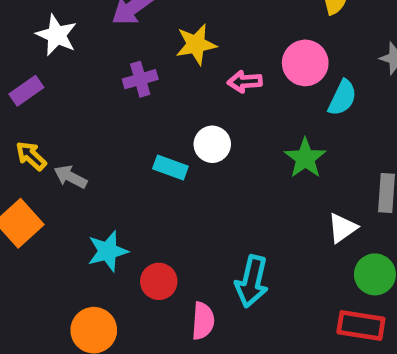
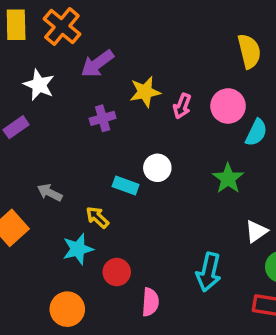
pink arrow: (245, 82) -> (182, 106), moved, turned -65
yellow arrow: (31, 156) -> (97, 217), moved
cyan arrow: (252, 281) -> (209, 272), moved

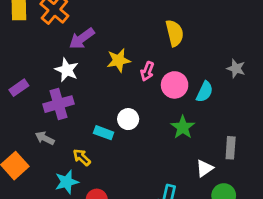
yellow semicircle: (249, 51) -> (175, 33), moved
white star: (39, 85) -> (67, 70), moved
pink circle: (228, 106) -> (175, 85), moved
purple cross: (103, 118) -> (58, 104), moved, size x1.5

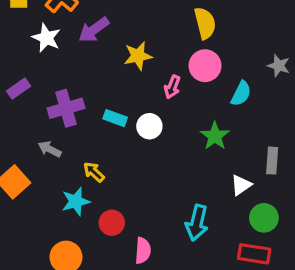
white star: (67, 70) -> (46, 38), moved
pink arrow: (147, 71) -> (172, 87), moved
pink circle: (175, 85) -> (205, 66), moved
cyan rectangle: (104, 133) -> (115, 118), moved

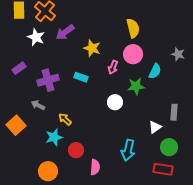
yellow star: (138, 56) -> (92, 48), turned 30
cyan rectangle: (115, 118) -> (81, 77), moved
white circle: (149, 126) -> (115, 102), moved
green star: (215, 136) -> (136, 86), moved, turned 30

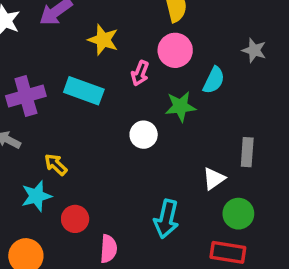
cyan rectangle: (81, 77) -> (84, 91), size x1.5

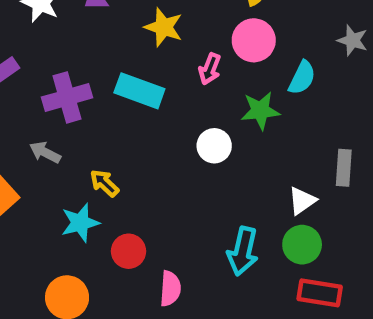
green circle: (238, 214) -> (302, 245), moved

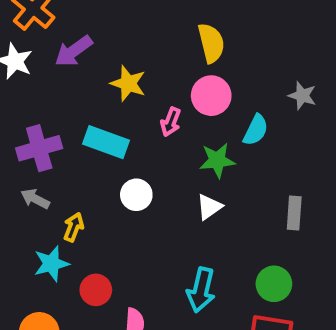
white circle: (214, 146) -> (136, 195), moved
gray arrow: (45, 152) -> (35, 199), moved
yellow arrow: (104, 183) -> (74, 227), turned 68
white triangle: (302, 201) -> (209, 207), moved
green circle: (302, 245) -> (274, 284), moved

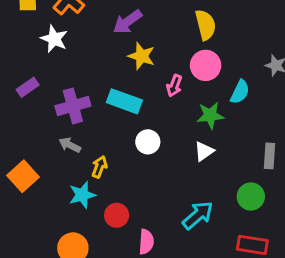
purple arrow: (74, 51) -> (128, 22), moved
green circle: (274, 284) -> (251, 197), moved
cyan arrow: (201, 290) -> (198, 215), turned -144

